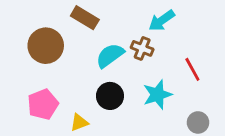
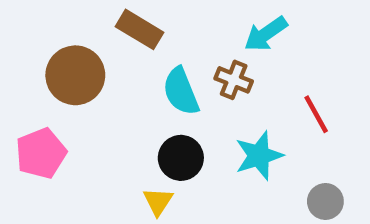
cyan semicircle: (110, 55) -> (181, 91), turned -76
pink pentagon: (43, 104) -> (41, 153), moved
yellow triangle: (79, 122) -> (158, 201), moved, turned -36

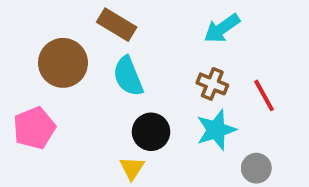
brown cross: (234, 80) -> (212, 84), moved
cyan semicircle: (181, 91) -> (128, 76), moved
gray circle: (325, 201) -> (256, 168), moved

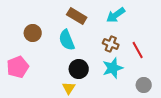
brown rectangle: (117, 25) -> (77, 16), moved
brown circle: (63, 63) -> (33, 33), size x0.7
gray circle: (256, 168) -> (144, 85), moved

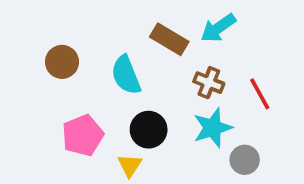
brown rectangle: (77, 16) -> (169, 39), moved
pink pentagon: (18, 67) -> (83, 135), moved
gray circle: (144, 85) -> (245, 160), moved

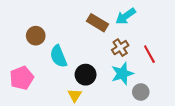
cyan semicircle: (126, 75) -> (58, 56), moved
brown cross: (209, 83) -> (120, 48), turned 35
pink pentagon: (83, 135) -> (22, 78), moved

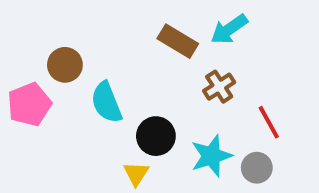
red line: (149, 54) -> (269, 122), moved
cyan star: (122, 74) -> (211, 156), moved
pink pentagon: (22, 78) -> (29, 104), moved

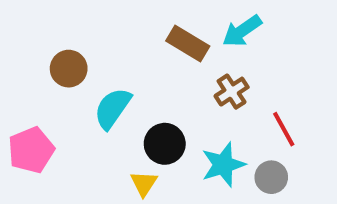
cyan semicircle: (106, 102) -> (113, 108), turned 57
pink pentagon: (29, 104) -> (31, 150), moved

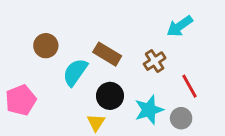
cyan arrow: (242, 31) -> (180, 26), moved
brown rectangle: (188, 44) -> (107, 54), moved

